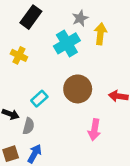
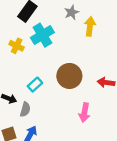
cyan cross: (67, 43) -> (42, 35), moved

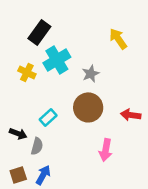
gray star: (72, 12) -> (91, 74), moved
yellow arrow: (90, 26) -> (118, 39), moved, turned -42

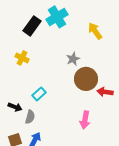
cyan cross: (57, 60) -> (57, 17), moved
brown circle: (88, 107) -> (86, 79), moved

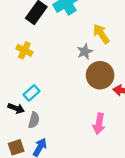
yellow arrow: (95, 31) -> (101, 34), moved
cyan rectangle: (39, 94) -> (32, 93), moved

